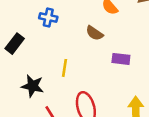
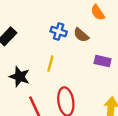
blue cross: (48, 18) -> (59, 31), moved

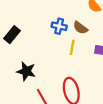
yellow line: (50, 64) -> (72, 47), moved

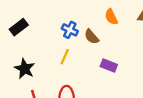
yellow line: (72, 47) -> (65, 57), moved

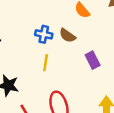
purple rectangle: (109, 66) -> (93, 60), turned 56

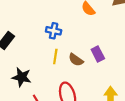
brown semicircle: (67, 35) -> (76, 60), moved

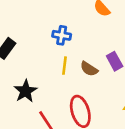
black star: (22, 77) -> (25, 91), turned 30

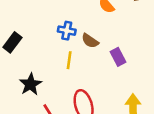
brown semicircle: (89, 69) -> (90, 41), moved

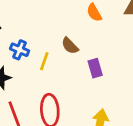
blue cross: (67, 31) -> (20, 50), moved

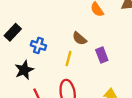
yellow line: (44, 61) -> (68, 59), moved

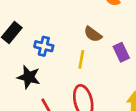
black star: (24, 70) -> (29, 77), turned -30

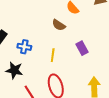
brown semicircle: (93, 34) -> (59, 25), moved

